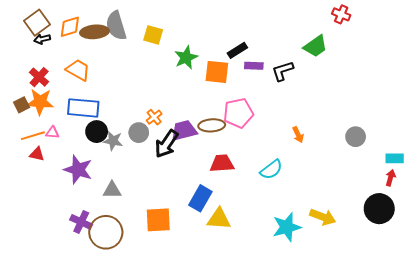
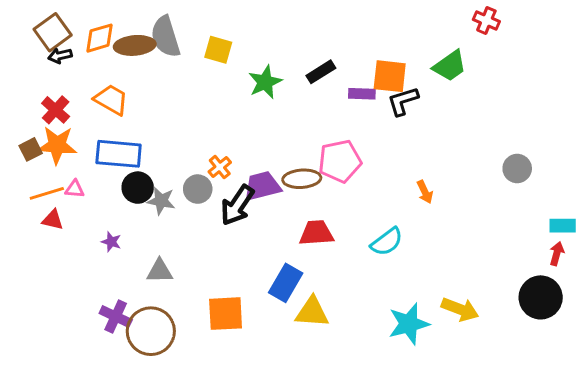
black rectangle: (237, 50) -> (321, 72), moved
orange square: (217, 72) -> (390, 76), moved
gray circle: (356, 137) -> (517, 169), moved
purple star: (78, 170) -> (111, 242), size x0.5

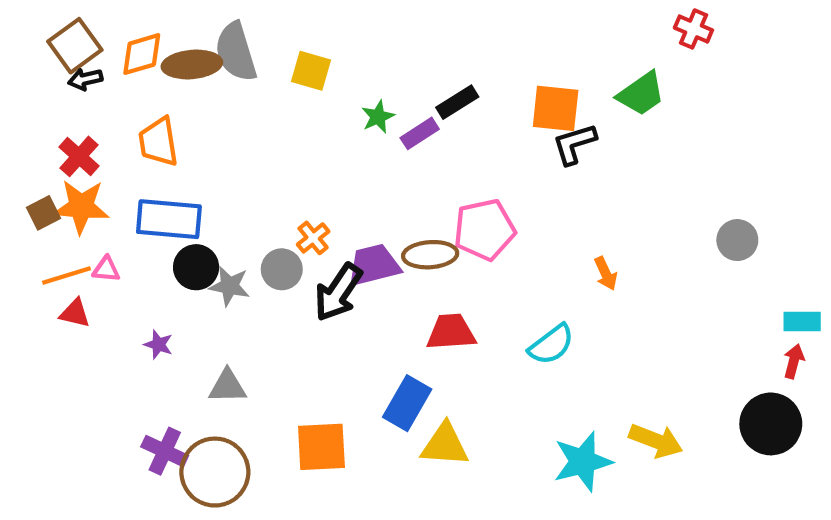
green star: (265, 82) -> (378, 117), size x0.7
purple rectangle: (362, 94) -> (420, 133), moved, turned -35
orange trapezoid: (111, 100) -> (158, 142), turned -129

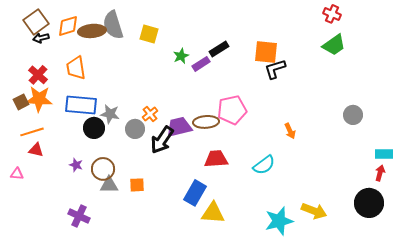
green trapezoid: (641, 94) -> (334, 45), moved
pink triangle: (106, 269) -> (17, 174), moved
gray star: (229, 286) -> (110, 114), moved
orange square: (321, 447) -> (137, 185), moved, size x0.6
brown circle: (215, 472) -> (103, 169), moved, size x0.7

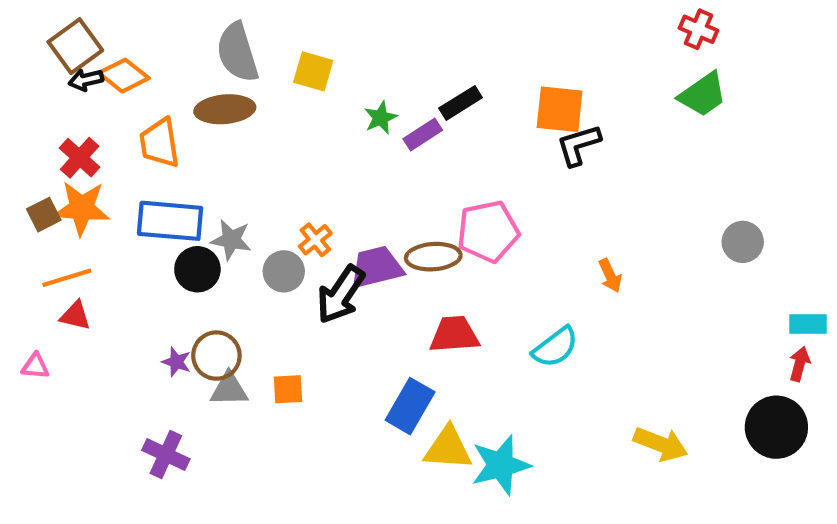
orange diamond: (68, 26) -> (124, 76), moved, turned 55
brown ellipse: (92, 31) -> (225, 109), moved
purple star: (76, 165) -> (176, 362), moved
cyan star: (279, 221) -> (501, 465), moved

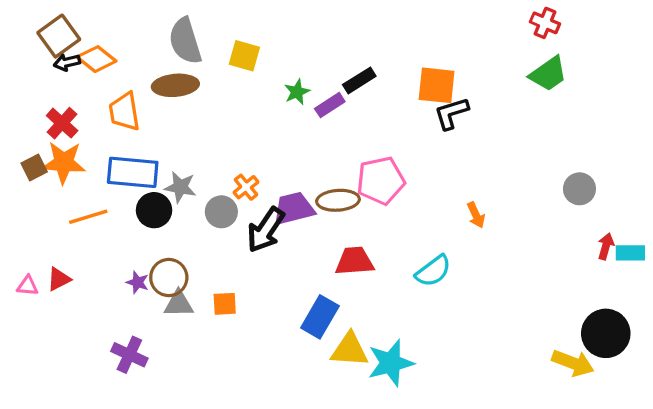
orange line: (67, 278) -> (88, 217), moved
red triangle: (75, 316) -> (59, 279), moved, turned -40
red arrow: (800, 364) -> (606, 246), moved
yellow arrow: (661, 444) -> (573, 363), moved

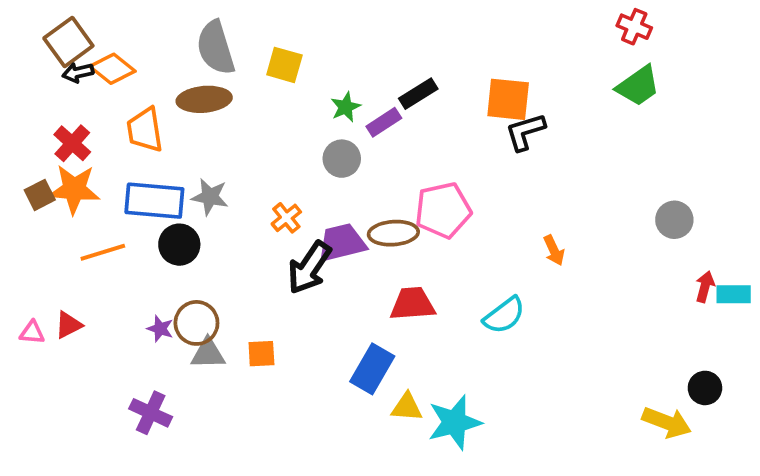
gray star: (180, 187) -> (210, 197), moved
gray circle: (221, 212) -> (342, 159), moved
black circle: (606, 333) -> (705, 388), size x0.6
yellow triangle: (349, 350) -> (407, 407), size x0.7

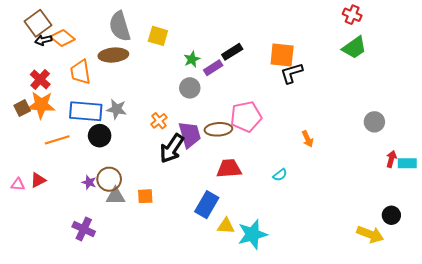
purple trapezoid: (342, 243) -> (190, 135), turned 88
cyan semicircle: (504, 315) -> (280, 175), size x0.6

